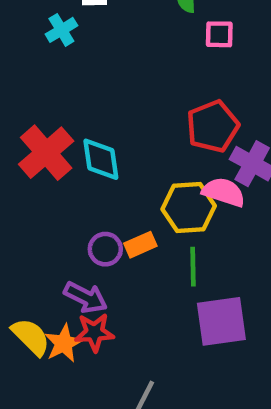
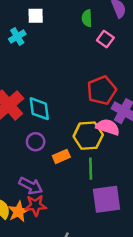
pink square: (219, 34) -> (105, 39), turned 35
purple circle: (105, 249) -> (36, 142), moved

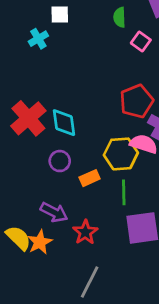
red star: (36, 205) -> (85, 232), moved, turned -30

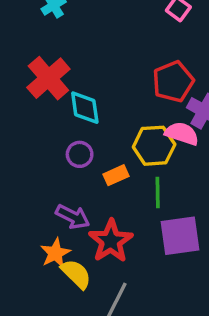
red cross: (28, 118) -> (48, 78), moved
red star: (85, 232) -> (111, 241), size x1.4
yellow semicircle: (18, 238) -> (76, 274), moved

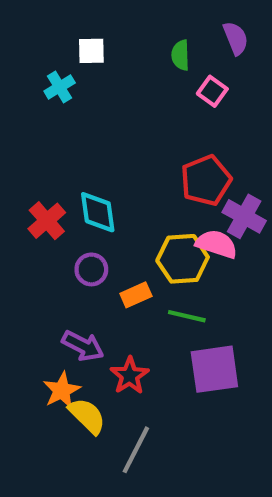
red cross: (48, 78) -> (47, 221), moved, size x0.7
green line: (158, 192) -> (187, 316), turned -76
red star: (111, 241) -> (130, 376), size x0.7

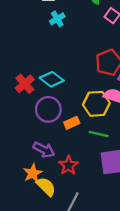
cyan cross: (60, 87) -> (57, 19), moved
cyan diamond: (98, 212) -> (52, 79), turned -45
purple circle: (91, 269) -> (48, 109), size x1.5

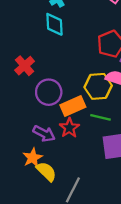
cyan diamond: (52, 79) -> (54, 24), moved, turned 50
orange rectangle: (72, 123) -> (73, 106), size x1.5
red star: (68, 165) -> (69, 128), moved

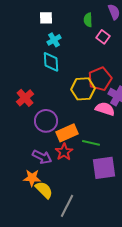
yellow hexagon: (98, 86) -> (83, 89), moved
orange star: (33, 158) -> (32, 178), turned 30

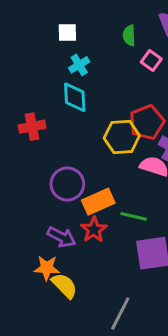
red cross: (25, 98) -> (32, 127), moved, turned 30
gray line: (67, 206) -> (120, 313), moved

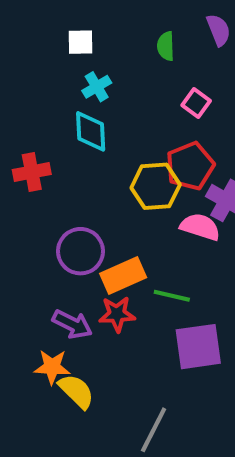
pink square: (151, 60) -> (196, 103), moved
red star: (94, 230) -> (117, 314), turned 30

